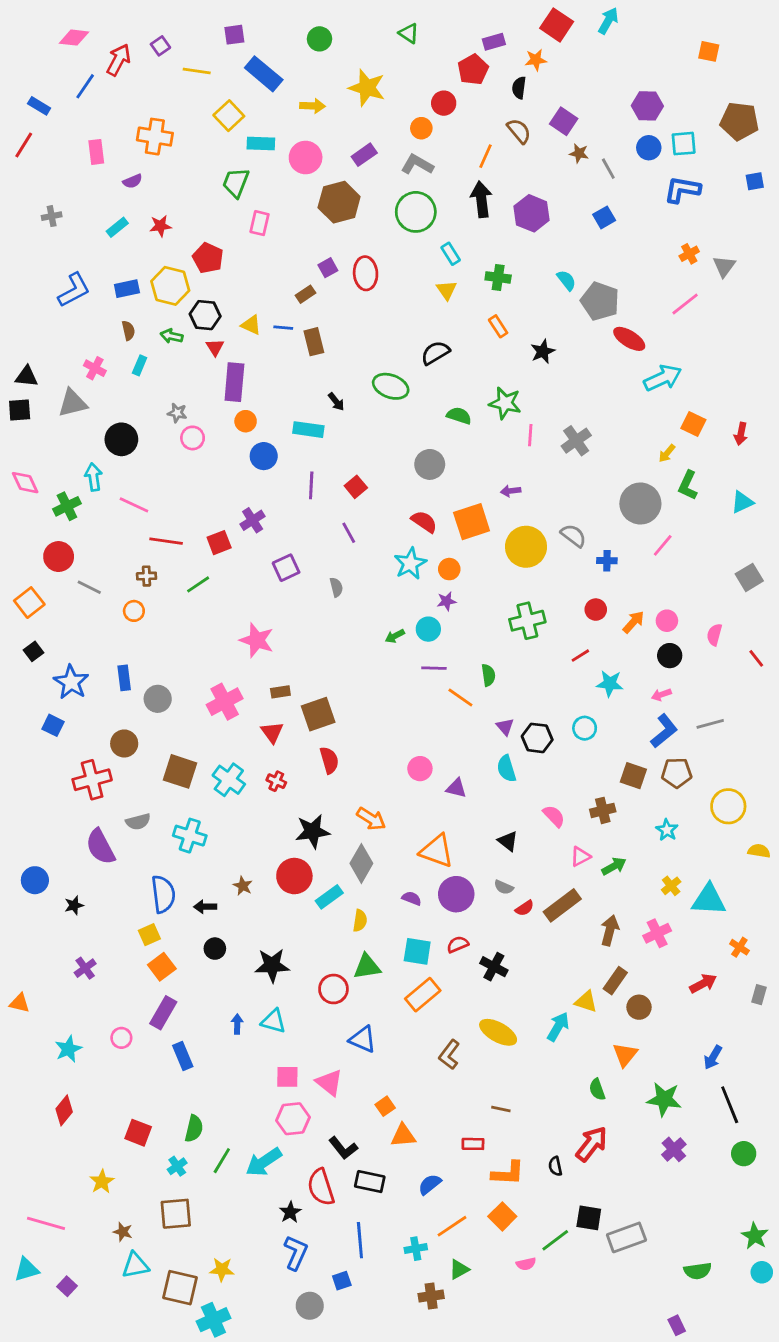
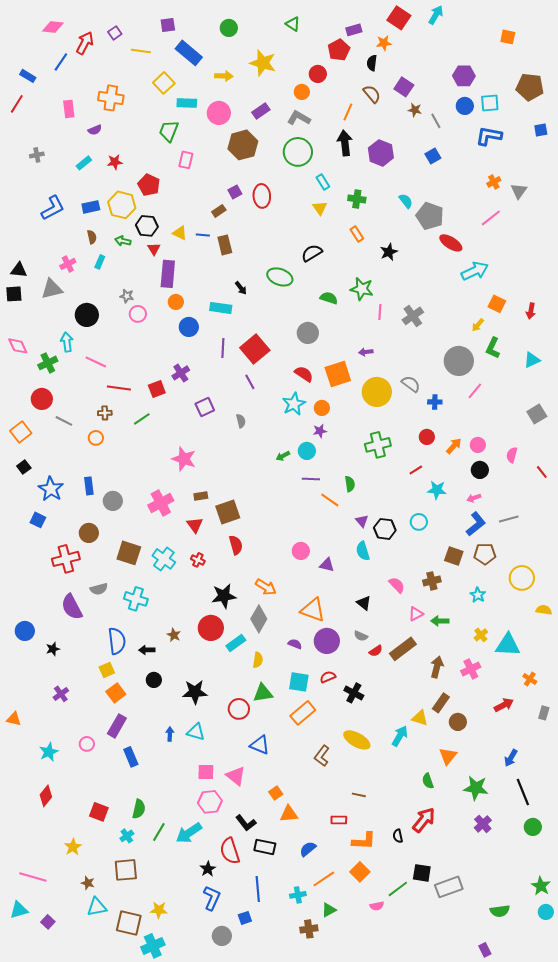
pink cross: (95, 368) -> (68, 264), turned 35
red square: (356, 487) -> (255, 349), size x1.8
green arrow: (614, 866) -> (440, 621), turned -150

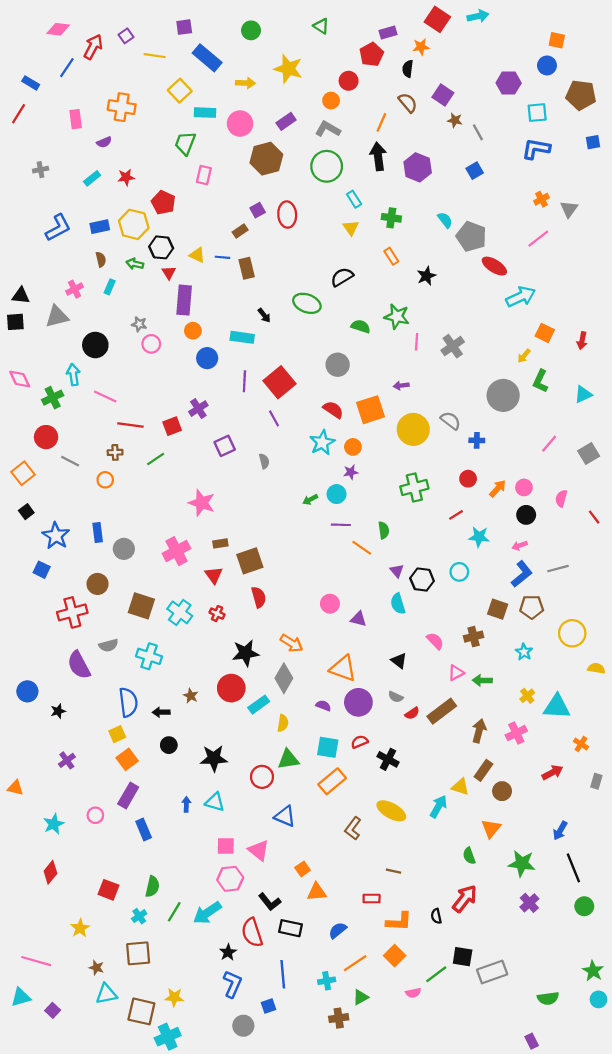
cyan arrow: (436, 15) -> (478, 16), turned 48
blue circle: (465, 106) -> (547, 65), moved
pink line: (475, 391) -> (549, 444), moved

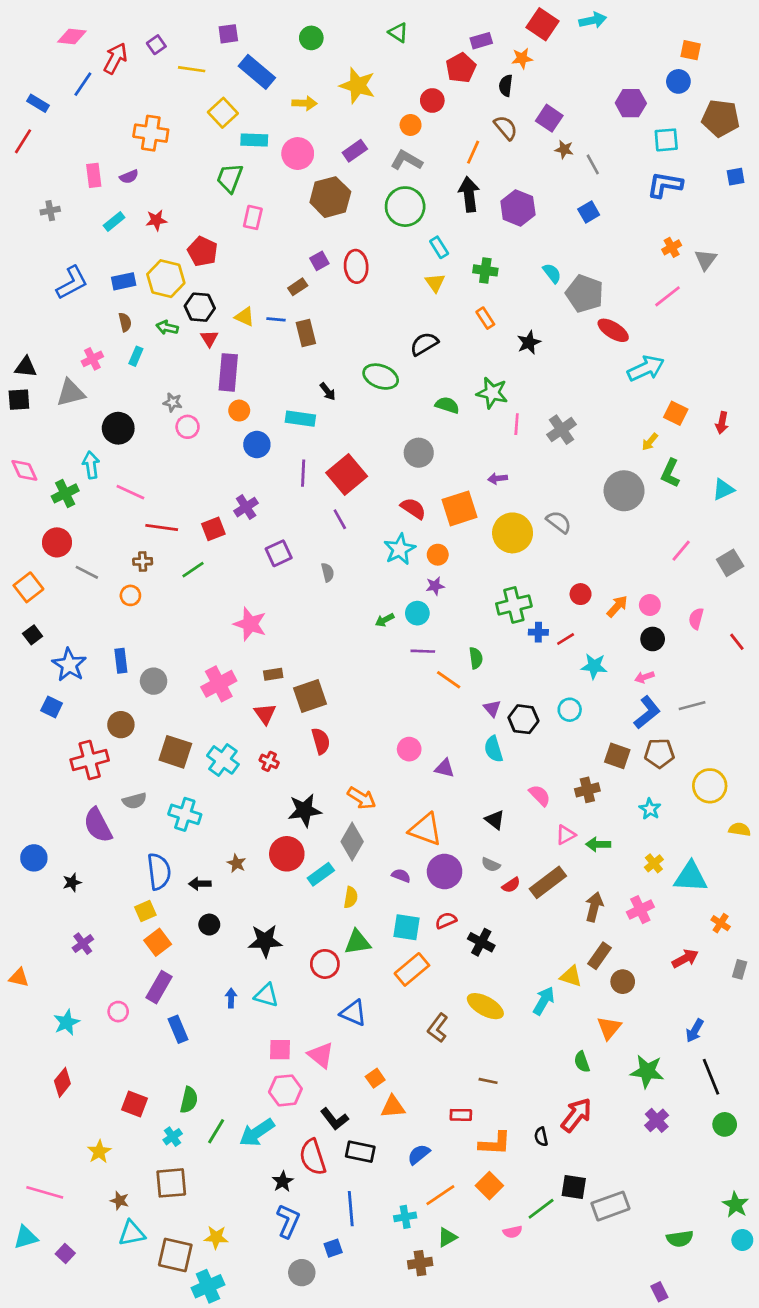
pink rectangle: (76, 119) -> (94, 175), moved
blue cross: (477, 440) -> (538, 632), moved

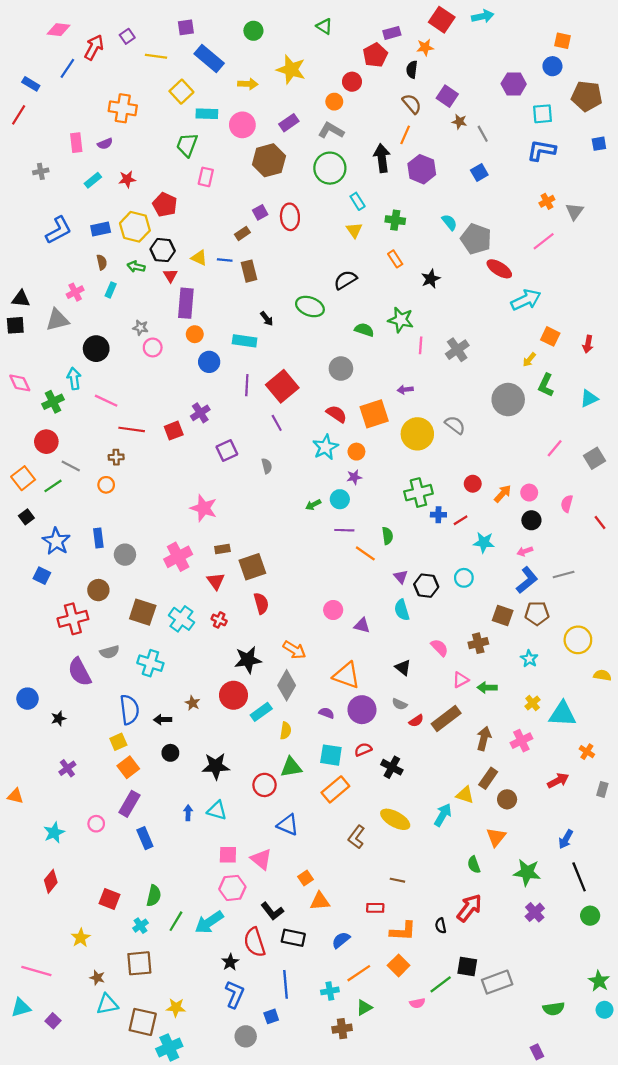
orange line: (473, 152) -> (405, 135), moved
green line: (193, 570) -> (53, 486), moved

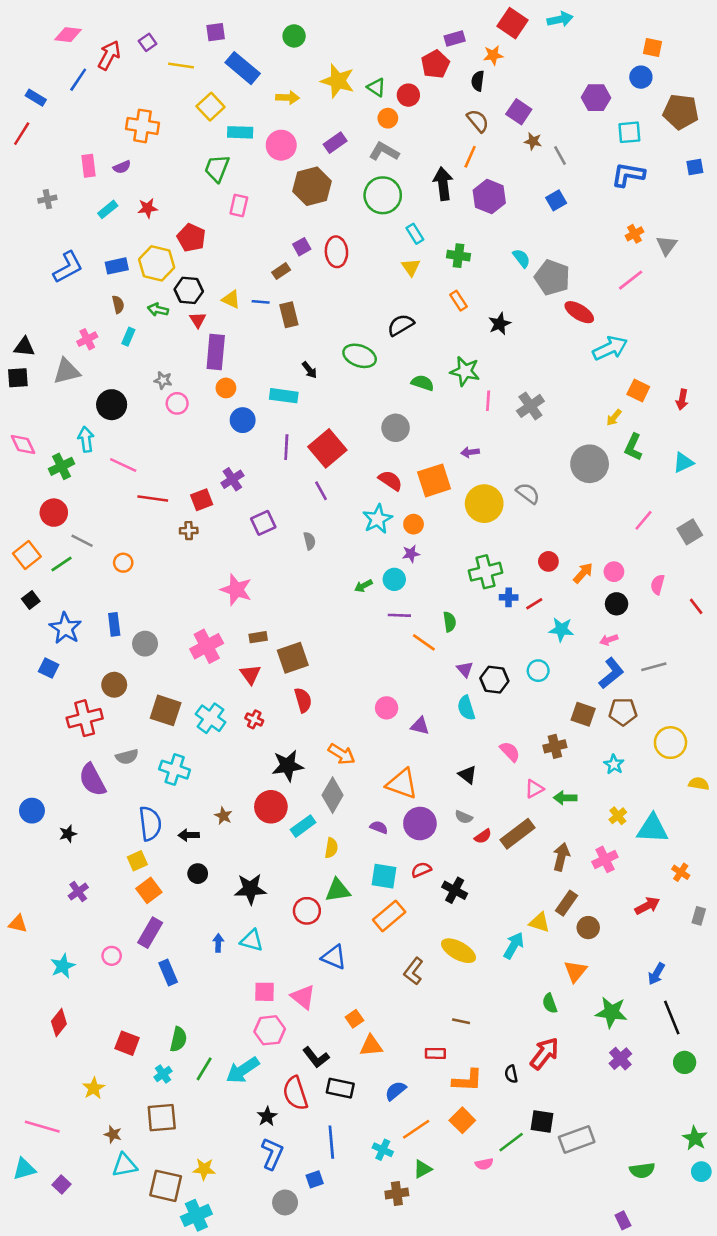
green triangle: (324, 26) -> (376, 87), moved
brown cross: (116, 457) -> (189, 531), moved
cyan cross: (330, 991) -> (383, 1150), turned 35

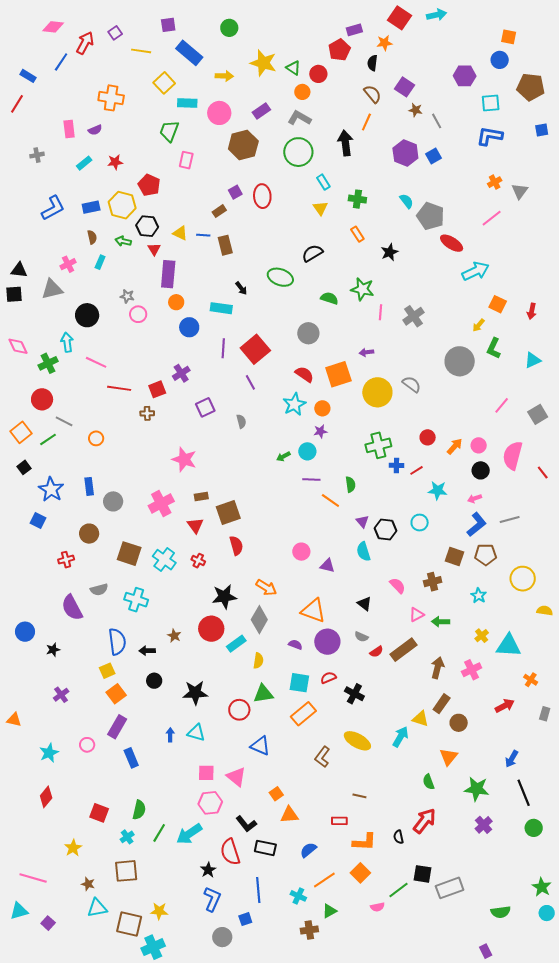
purple hexagon: (489, 197) -> (405, 153), moved
pink semicircle: (658, 585) -> (513, 455), size x1.8
red cross: (85, 718) -> (66, 560), size x0.6

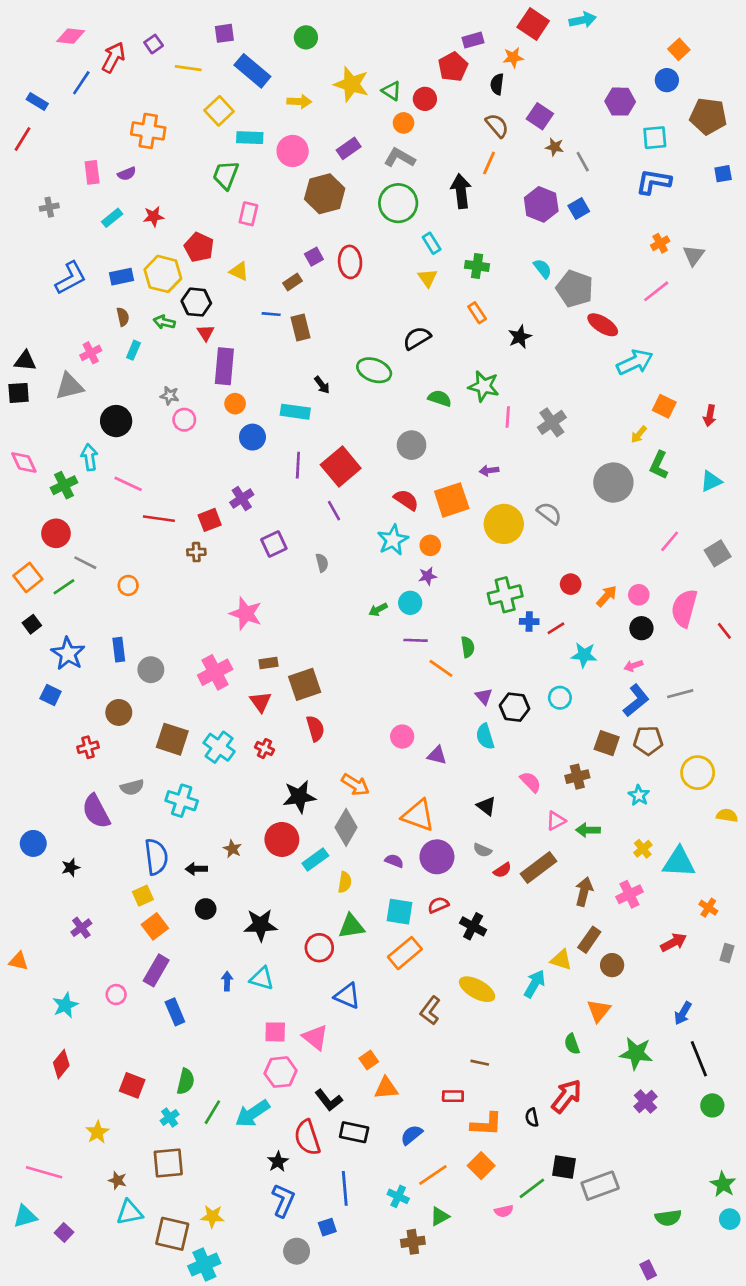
orange square: (509, 37) -> (679, 49), turned 35
yellow triangle: (180, 233) -> (239, 271), moved

